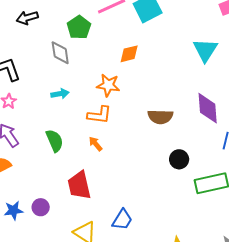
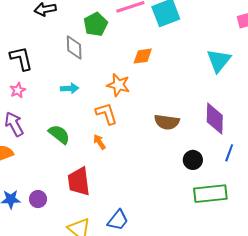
orange L-shape: (99, 115) -> (106, 114), turned -120
green semicircle: (55, 141) -> (59, 134), turned -35
black circle: (179, 159) -> (193, 160), moved

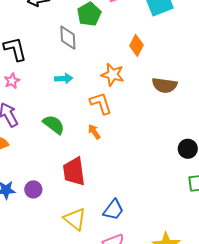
orange diamond: (143, 56) -> (136, 45), turned -55
brown semicircle: (167, 122) -> (165, 85), moved

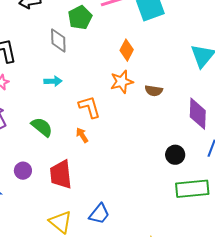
orange star: (113, 75) -> (122, 82), moved, turned -30
brown semicircle: (165, 85) -> (154, 91), size x0.7
purple circle: (33, 189) -> (23, 171), moved

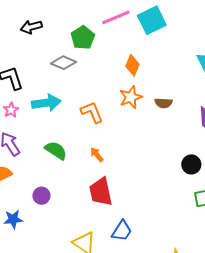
gray diamond: (58, 41) -> (63, 63), turned -60
cyan arrow: (53, 81) -> (46, 103), moved, size x1.6
orange L-shape: (89, 107) -> (92, 112), moved
red trapezoid: (61, 174) -> (101, 192), moved

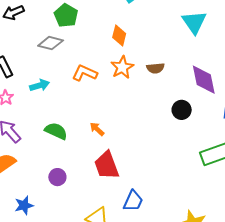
cyan arrow: (46, 103) -> (40, 85), size x0.7
orange L-shape: (92, 112) -> (85, 73), moved, turned -35
black circle: (191, 164) -> (182, 110), moved
purple circle: (41, 196) -> (57, 177), moved

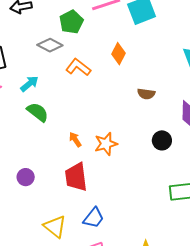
orange star: (122, 67) -> (106, 144), moved
orange L-shape: (85, 73) -> (78, 67), moved
cyan arrow: (40, 85) -> (29, 84), turned -36
green semicircle: (56, 131) -> (38, 112), moved

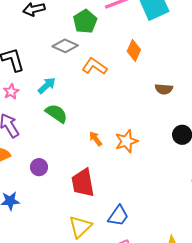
purple circle: (26, 177) -> (39, 167), moved
red trapezoid: (76, 177) -> (83, 183), moved
yellow triangle: (55, 227) -> (80, 227), turned 40

